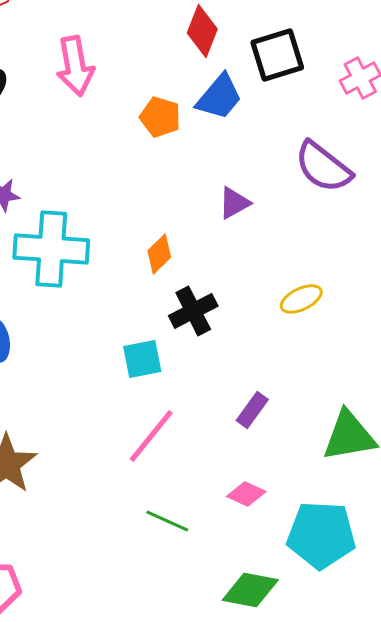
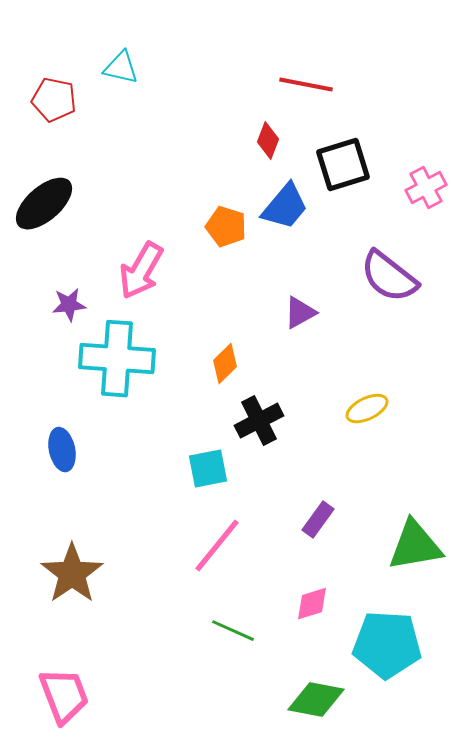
red diamond: (202, 31) -> (268, 141), size x0.7
pink arrow: (75, 66) -> (141, 271), moved, turned 40
pink diamond: (246, 494) -> (312, 604), turned -42

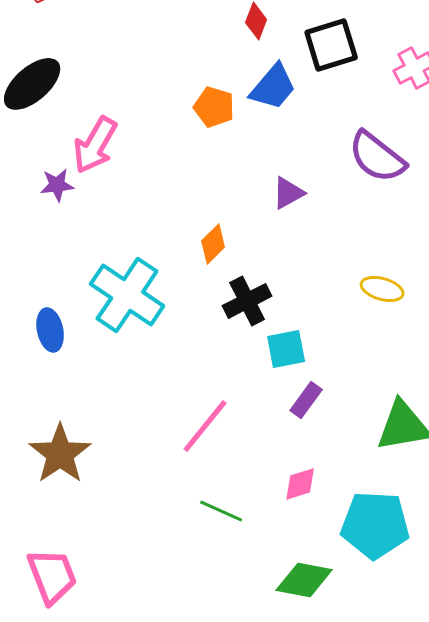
pink arrow: (141, 271) -> (95, 145), moved
cyan cross: (117, 359) -> (127, 295), moved, turned 30
yellow ellipse: (367, 409) -> (382, 289), moved, turned 42
cyan square: (208, 469) -> (286, 349), moved

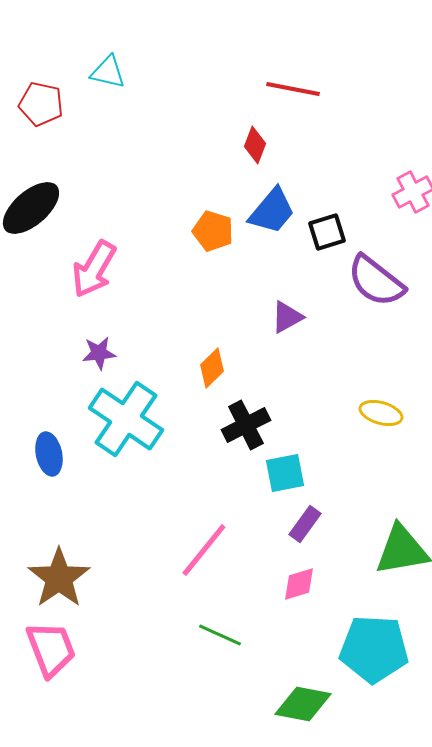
black square: (331, 45) -> (327, 232), moved, size x0.7
purple star: (57, 185) -> (99, 353), moved
pink diamond: (300, 484) -> (299, 584), moved
pink trapezoid: (52, 576) -> (51, 649), moved

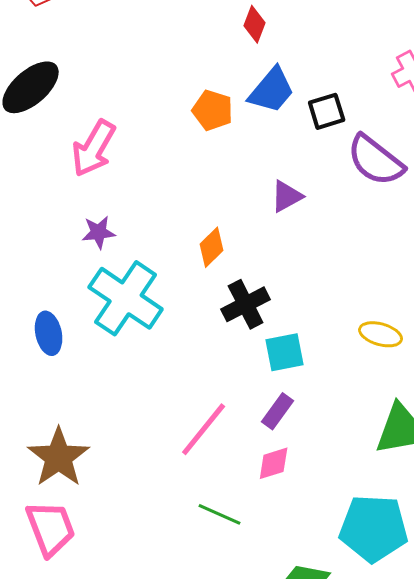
yellow ellipse: (381, 413) -> (381, 334), moved
purple rectangle: (305, 524) -> (278, 411), moved
pink diamond: (299, 584) -> (274, 463), moved

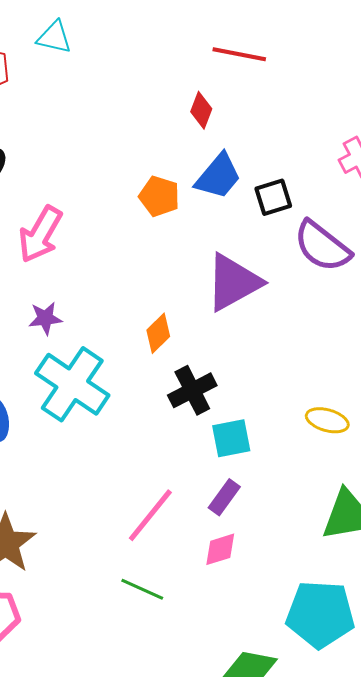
purple triangle: (287, 196) -> (233, 282), size x1.8
green line: (220, 514) -> (142, 589), moved

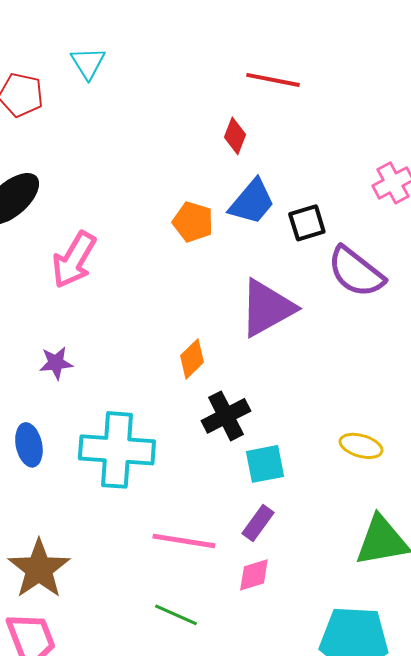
cyan triangle: (54, 37) -> (88, 63), turned 45
purple star: (45, 318) -> (56, 363), moved
cyan cross: (72, 384) -> (117, 450), moved, turned -30
pink line: (150, 515) -> (184, 541), turned 60

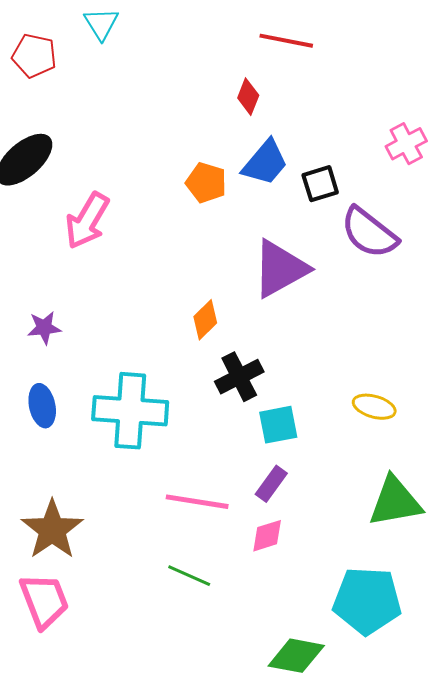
purple star: (56, 363) -> (44, 328), moved

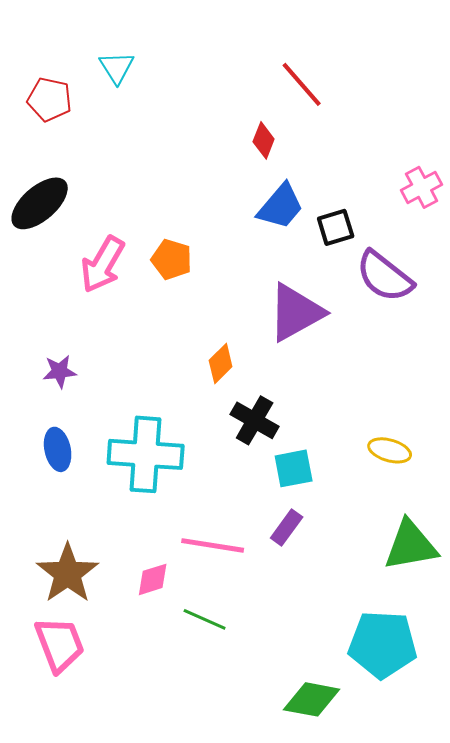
red line: (286, 41) -> (302, 84), turned 38
orange pentagon: (206, 183) -> (172, 259), moved
black cross: (239, 377) -> (255, 420), turned -33
pink diamond: (267, 536) -> (153, 579), moved

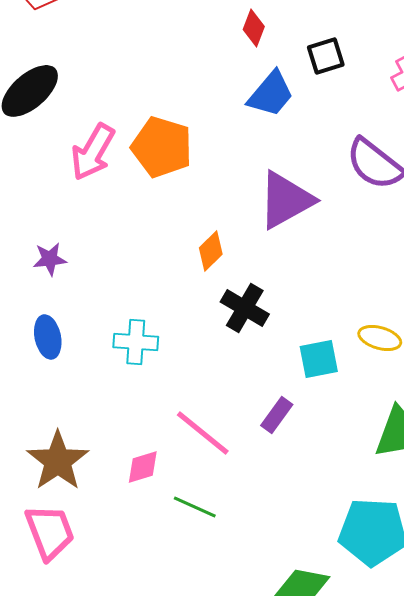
black square: (336, 227) -> (326, 56), moved
orange pentagon: (172, 259) -> (162, 147), size x1.5
cyan cross: (146, 454) -> (136, 342), size x0.6
cyan square: (294, 468) -> (319, 359), moved
pink line: (213, 545) -> (203, 433), turned 30

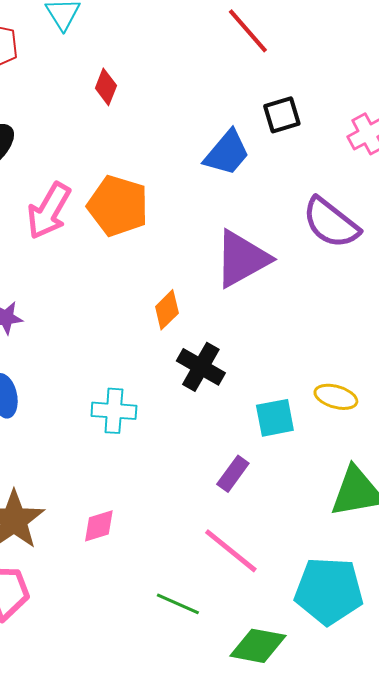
red diamond: (254, 28) -> (106, 87), moved
cyan cross: (136, 342) -> (114, 411), moved
pink line: (203, 433) -> (231, 551), moved
green line: (195, 507) -> (178, 604), moved

